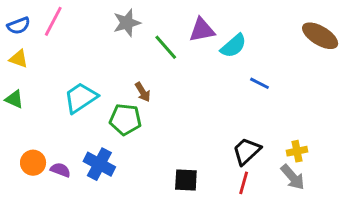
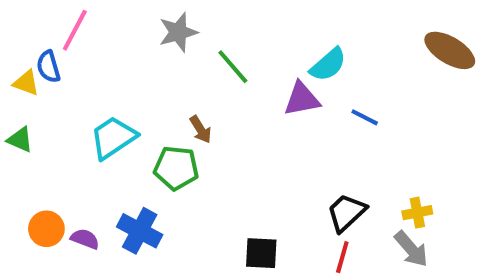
blue semicircle: (19, 26) -> (48, 67), moved, turned 95
purple triangle: (202, 30) -> (302, 99), moved

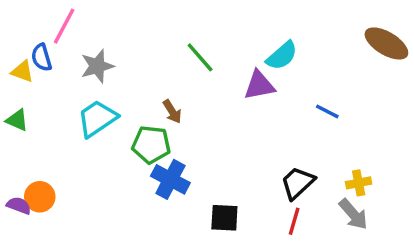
gray star: (178, 32) -> (97, 66), moved
blue line: (365, 117) -> (327, 111), moved
blue cross: (140, 231) -> (170, 179), moved
purple semicircle: (85, 239) -> (19, 206), moved

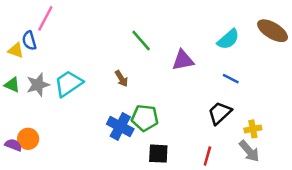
cyan semicircle: (282, 56) -> (228, 39), moved
gray star: (97, 66) -> (38, 85), moved
green pentagon: (151, 145) -> (145, 118), moved
black trapezoid: (298, 183) -> (220, 113), moved

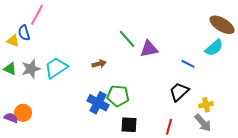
cyan semicircle: (228, 39) -> (214, 48), moved
green line: (141, 41) -> (127, 39), moved
brown arrow: (121, 79) -> (99, 64), turned -72

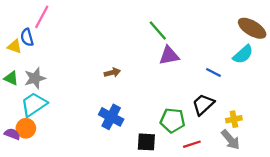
green line: (127, 39) -> (158, 31), moved
cyan trapezoid: (56, 68) -> (34, 104), moved
green pentagon: (118, 96) -> (173, 120), moved
red line: (169, 127) -> (192, 144), turned 56

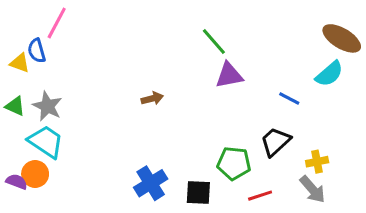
gray star: (35, 78) -> (47, 106), turned -30
cyan trapezoid: (34, 104) -> (46, 142), turned 68
blue cross: (111, 117) -> (151, 183), moved, turned 30

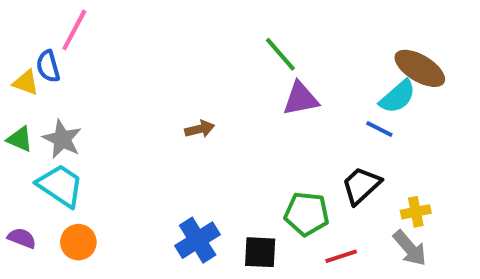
brown ellipse: (342, 38) -> (420, 68), moved
cyan semicircle: (329, 74) -> (398, 97), moved
orange circle: (35, 174) -> (78, 242), moved

